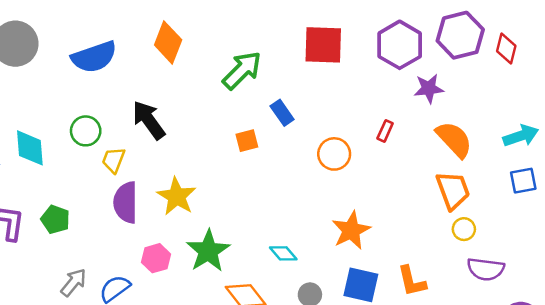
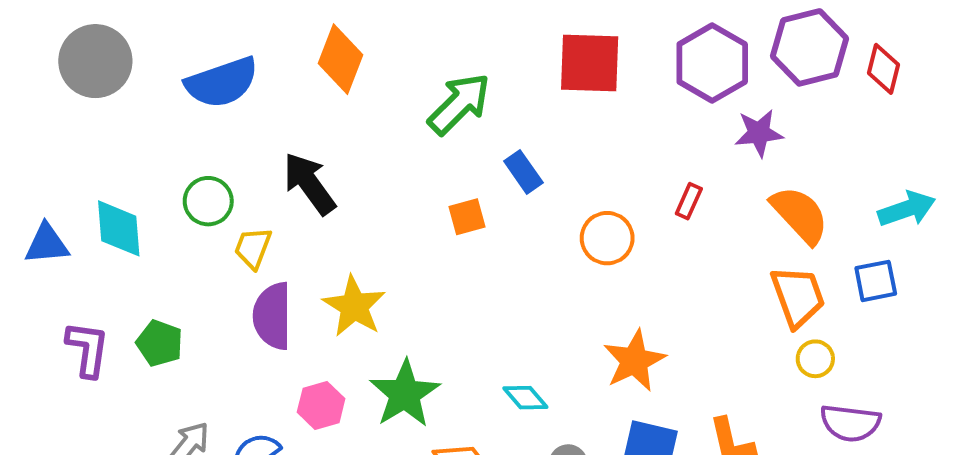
blue square: (523, 181) -> (876, 281), moved

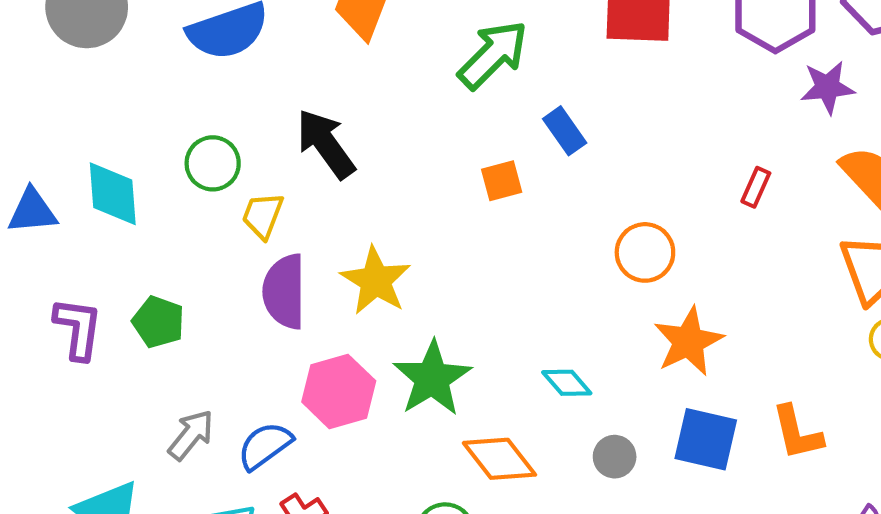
red rectangle: (689, 201) -> (756, 187), moved
orange circle: (607, 238) -> (645, 252), moved
pink hexagon: (321, 405) -> (339, 391), size x1.4

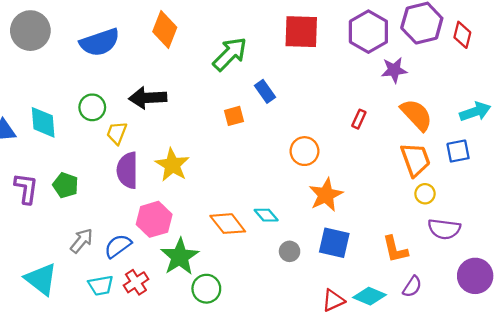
black arrow: (326, 144) -> (148, 98), turned -57
green star: (432, 378) -> (180, 257), moved
orange L-shape: (797, 433) -> (395, 249), moved
orange diamond: (499, 459) -> (228, 224), moved

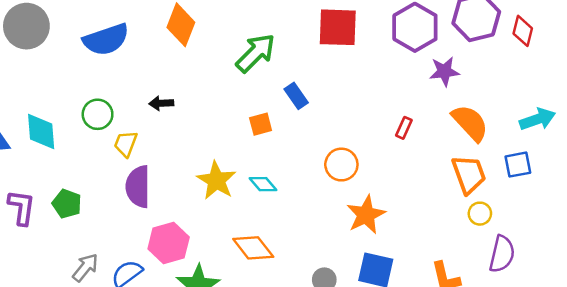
black arrow: (148, 98) -> (161, 103), size x0.6
yellow star: (172, 165) -> (216, 180), moved
cyan diamond: (266, 215) -> (263, 184), moved
purple semicircle: (444, 229) -> (502, 254), turned -84

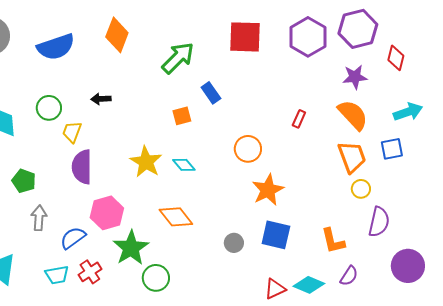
red diamond: (523, 31) -> (396, 58), moved
purple star: (444, 71) -> (355, 77), moved
gray arrow: (85, 267) -> (39, 218), moved, turned -35

